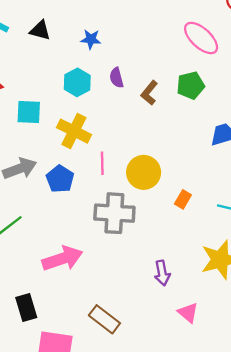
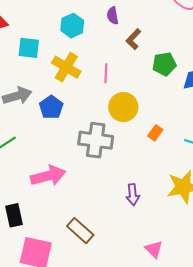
purple semicircle: (117, 78) -> (113, 16), moved
green pentagon: (191, 85) -> (164, 64), moved
pink line: (102, 163) -> (106, 73), moved
pink triangle: (188, 313) -> (154, 249), moved

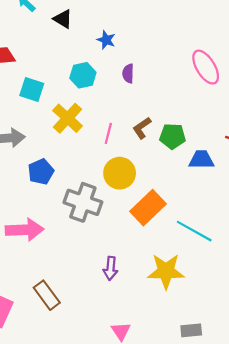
brown L-shape: (133, 39) -> (142, 128), moved
blue pentagon: (51, 107) -> (41, 172), moved
orange rectangle: (155, 133) -> (148, 208), size x2.0

